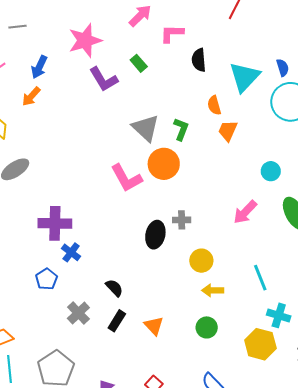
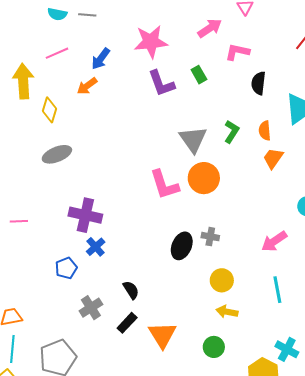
green L-shape: (181, 129) -> (232, 132), moved
cyan line: (260, 278) -> (277, 290), moved
orange triangle: (154, 326) -> (162, 335), size x1.4

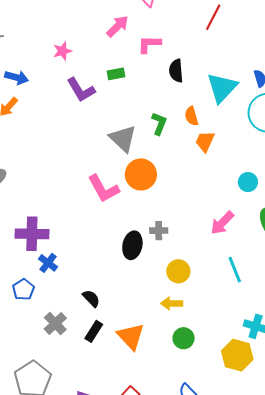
pink star: (151, 42) -> (62, 51), size x0.6
blue arrow: (101, 59) -> (17, 77), turned -100
green rectangle: (199, 75) -> (116, 74), turned -60
yellow arrow: (227, 312) -> (172, 304), moved

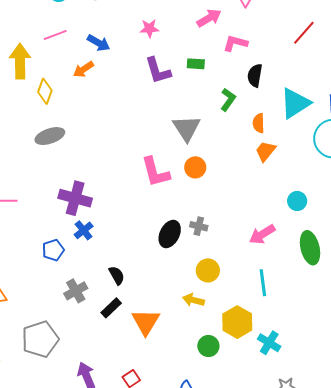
green L-shape: (159, 124) -> (228, 100), moved
orange circle: (141, 174) -> (195, 167), size x0.7
green circle: (184, 338) -> (208, 346), moved
yellow hexagon: (237, 355) -> (237, 322), moved

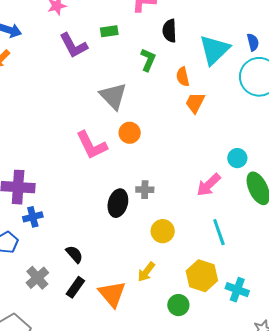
cyan circle: (297, 201) -> (237, 158), moved
blue cross: (84, 230) -> (33, 217), turned 36
yellow arrow: (193, 300) -> (146, 272), moved, turned -55

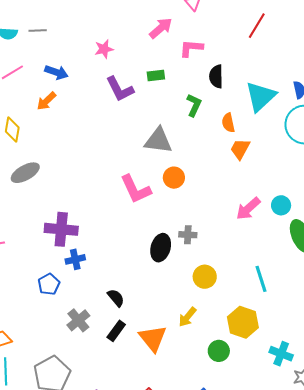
gray triangle: (113, 96) -> (158, 141), turned -40
pink arrow: (209, 185) -> (248, 209), moved
cyan cross: (237, 290) -> (281, 354), moved

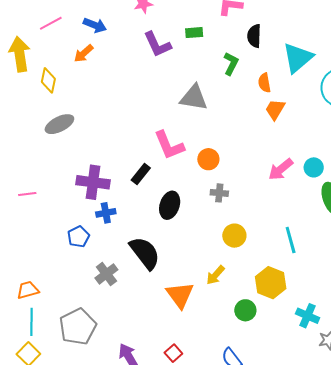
orange circle: (174, 178) -> (208, 159), moved
black ellipse: (161, 248) -> (170, 205), moved
black semicircle: (116, 298) -> (145, 253), size x1.8
black rectangle: (116, 331) -> (141, 174), moved

